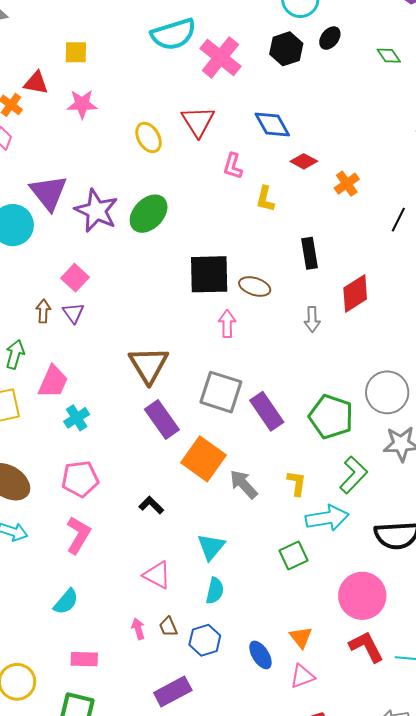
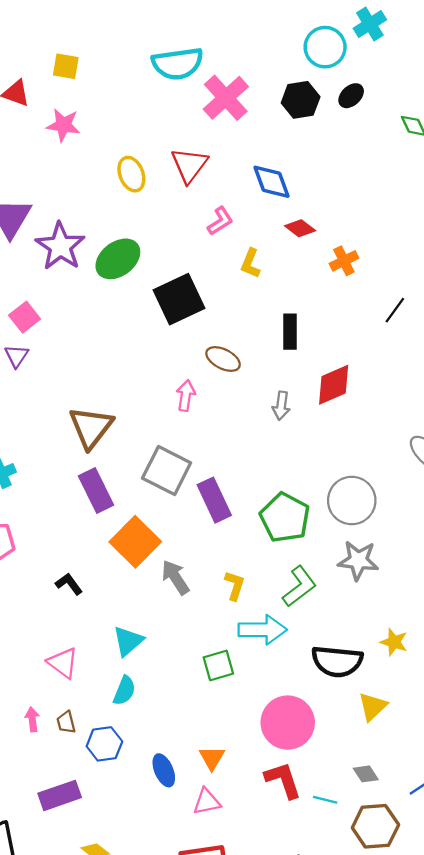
pink L-shape: (233, 166) -> (220, 221), turned -148
black square: (209, 274) -> (179, 299), moved, turned -33

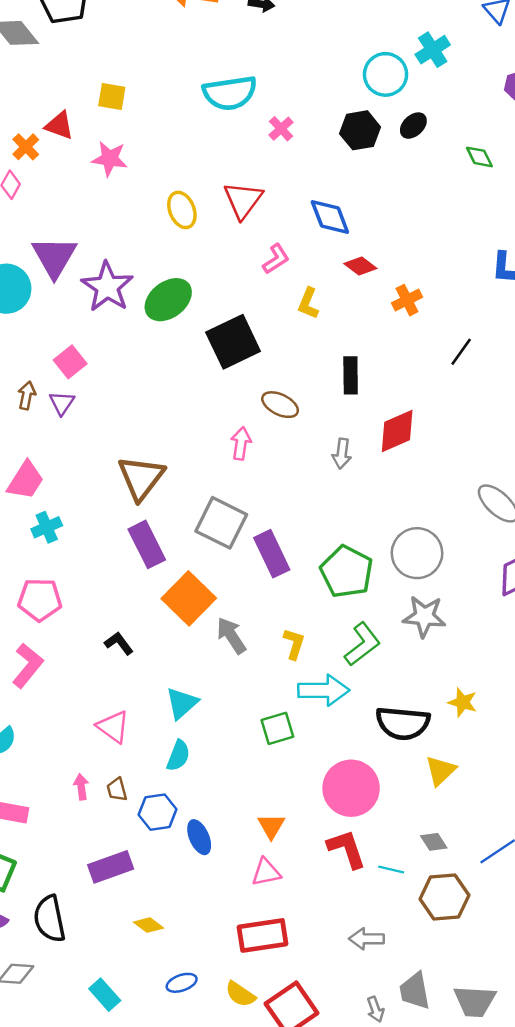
pink cross: (226, 98) -> (281, 129), size x0.5
blue ellipse: (164, 770) -> (199, 837), moved

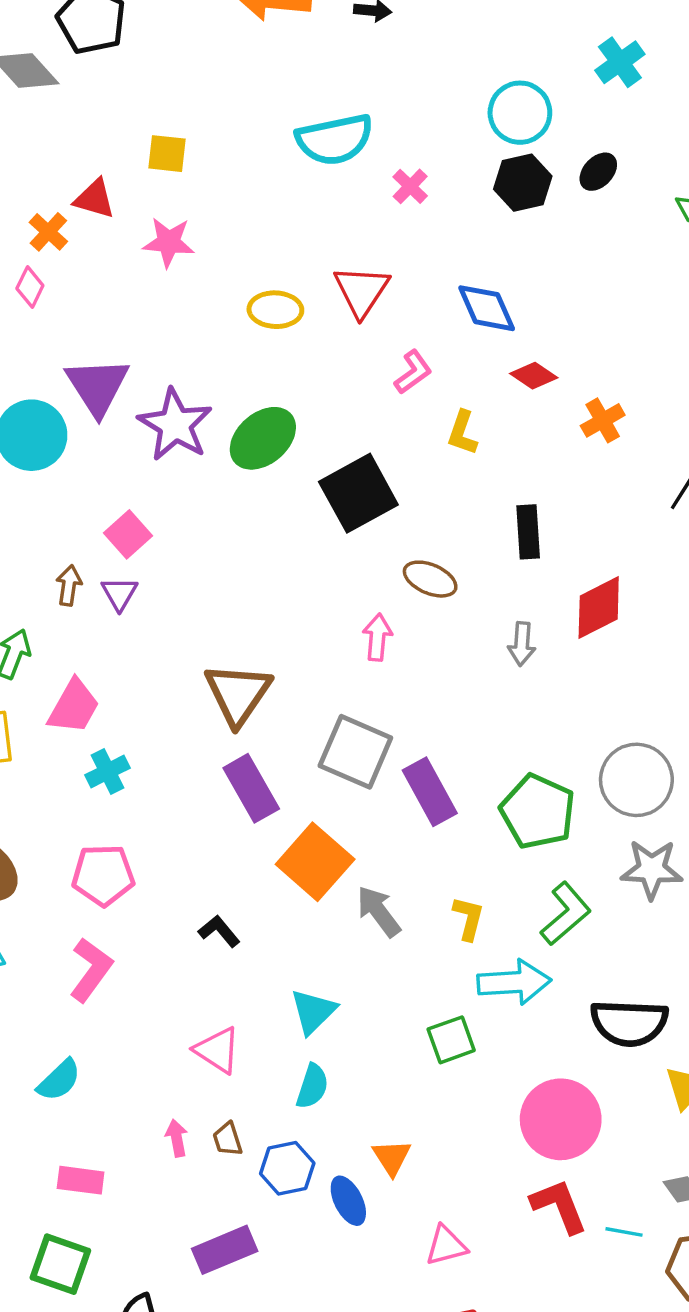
cyan circle: (386, 74) -> (520, 113), moved
yellow ellipse: (182, 210) -> (275, 310), turned -63
orange triangle: (271, 826) -> (392, 1157), moved

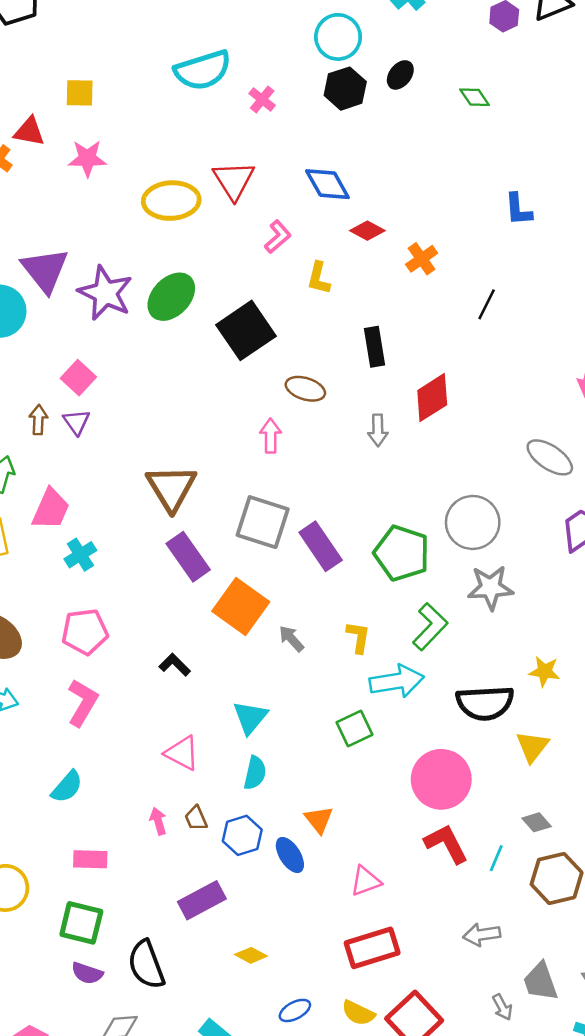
yellow ellipse: (275, 310) -> (171, 201), size x1.4
gray arrow: (379, 911) -> (291, 639), size x0.7
cyan line: (624, 1232) -> (496, 858), turned -72

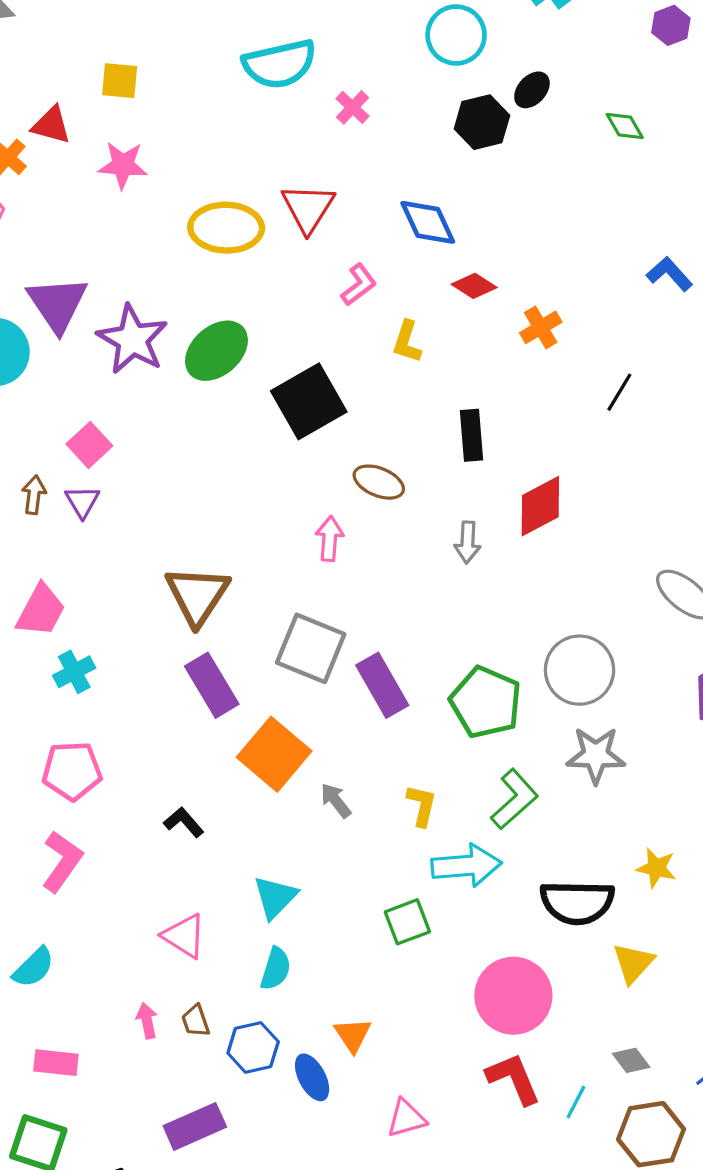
black hexagon: (345, 89) -> (482, 122), moved
blue L-shape: (518, 209) -> (669, 274), turned 138

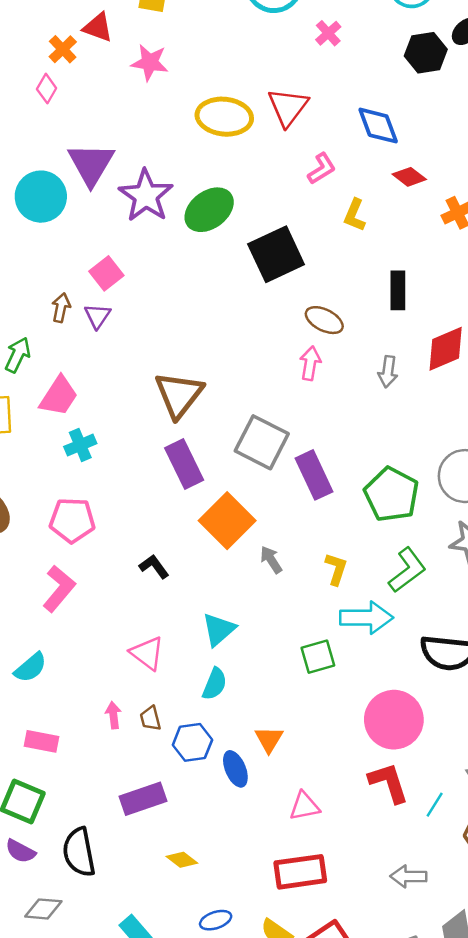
pink arrow: (329, 539) -> (310, 363), moved

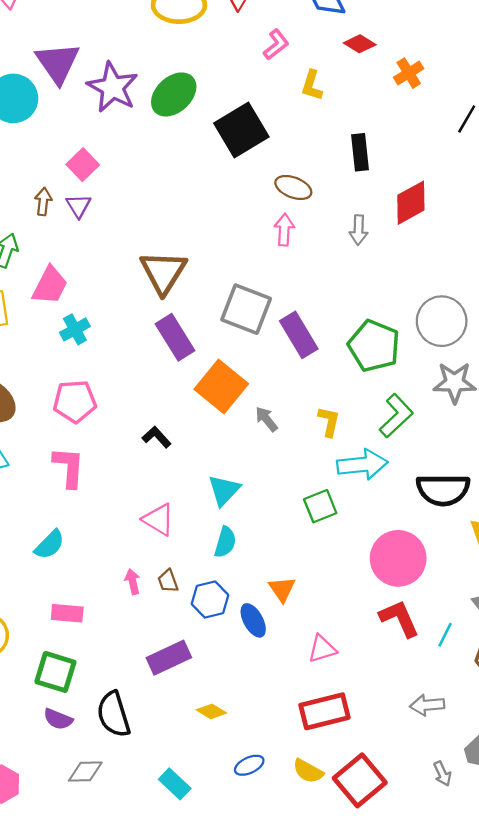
pink L-shape: (59, 589) -> (69, 467), turned -30

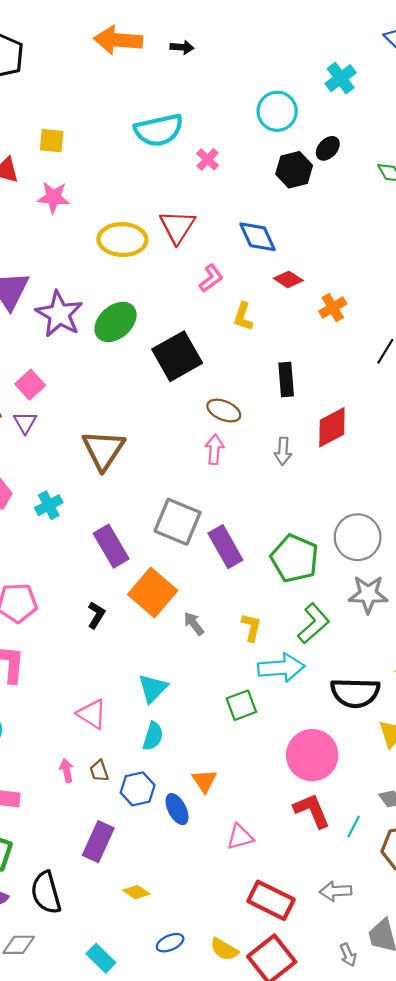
brown triangle: (163, 272) -> (103, 450), moved
cyan cross: (75, 329) -> (49, 505), moved
black L-shape: (157, 437) -> (96, 615), moved, turned 72
purple rectangle: (169, 658) -> (98, 842), turned -42
red rectangle: (325, 711) -> (271, 900), moved, turned 39

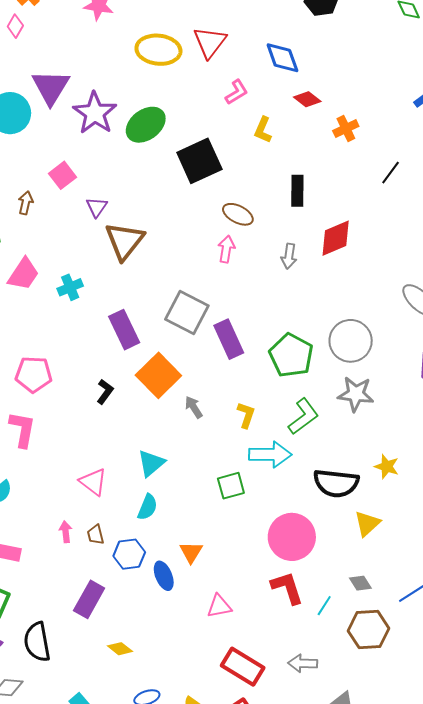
purple triangle: (25, 423) -> (97, 207), moved

